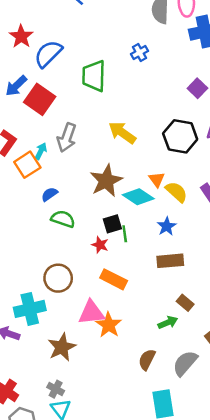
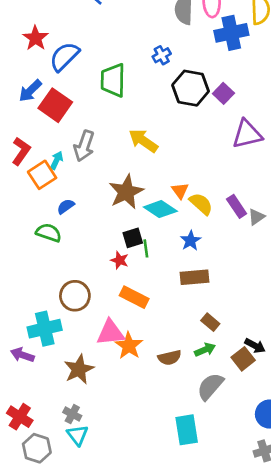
black hexagon: (180, 136) -> (191, 88), moved
green semicircle: (63, 219) -> (49, 233), moved
green arrow: (168, 323) -> (205, 350), moved
brown semicircle: (147, 359) -> (170, 358), moved, turned -130

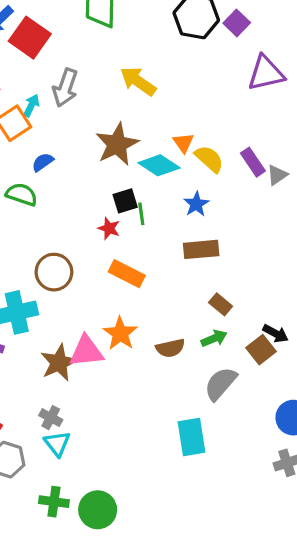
pink triangle: (110, 333) -> (86, 351), moved

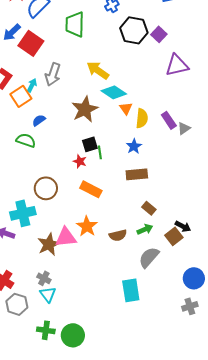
yellow semicircle: (209, 159) -> (142, 118), turned 54
cyan diamond: (159, 165) -> (114, 92), moved

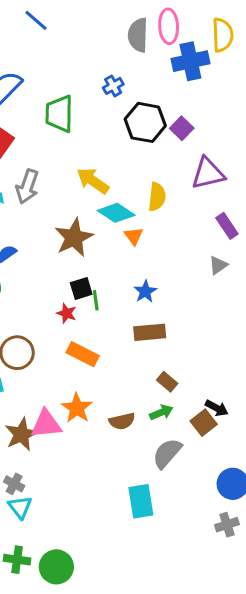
yellow semicircle: (142, 118) -> (157, 197), moved
purple rectangle: (169, 120) -> (227, 226), moved

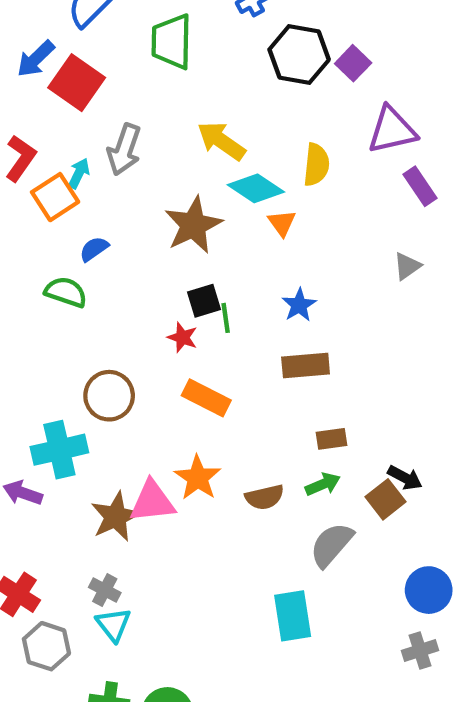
purple rectangle: (227, 226) -> (420, 186), moved
brown rectangle: (167, 382) -> (331, 439), turned -48

